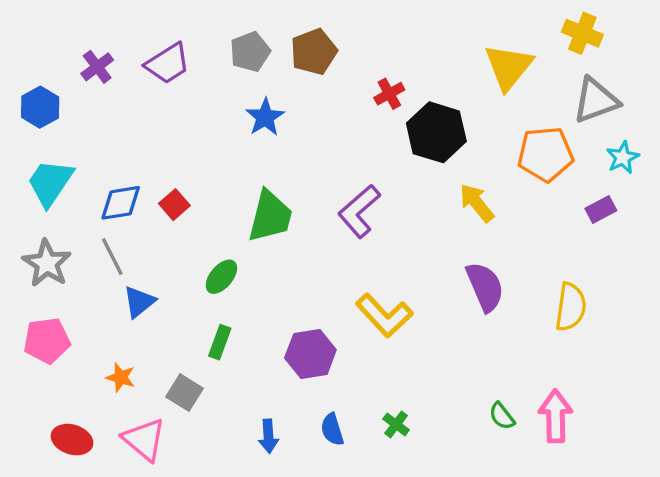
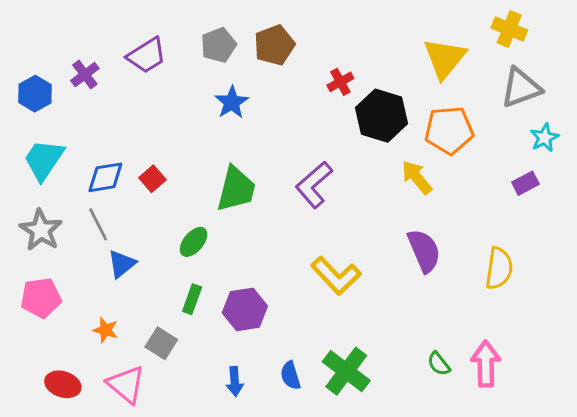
purple cross: (97, 67) -> (85, 75), moved
orange pentagon: (545, 154) -> (449, 130), moved
purple hexagon: (310, 354) -> (245, 309), moved
green cross: (396, 424) -> (346, 371), size x2.0

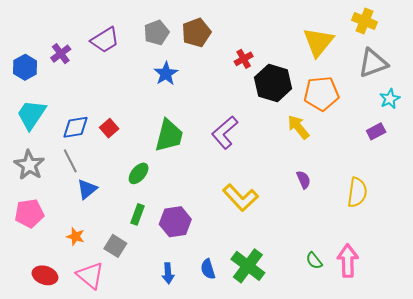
purple semicircle: (424, 251) -> (304, 180), size x0.6

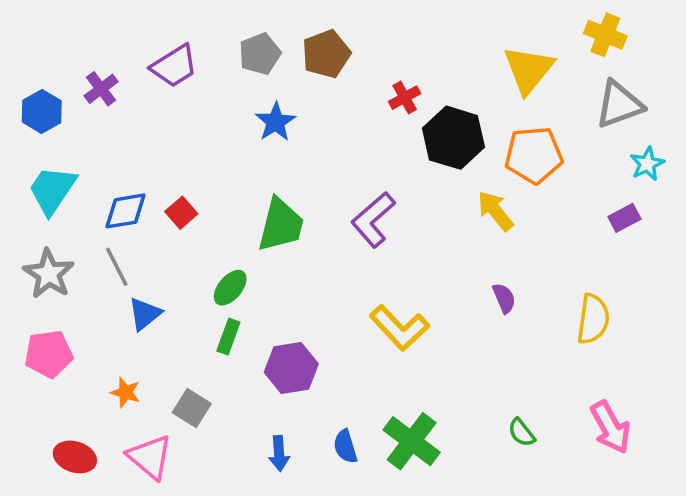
green rectangle: (137, 214) -> (228, 337), moved
pink arrow: (348, 261) -> (611, 427), moved, turned 152

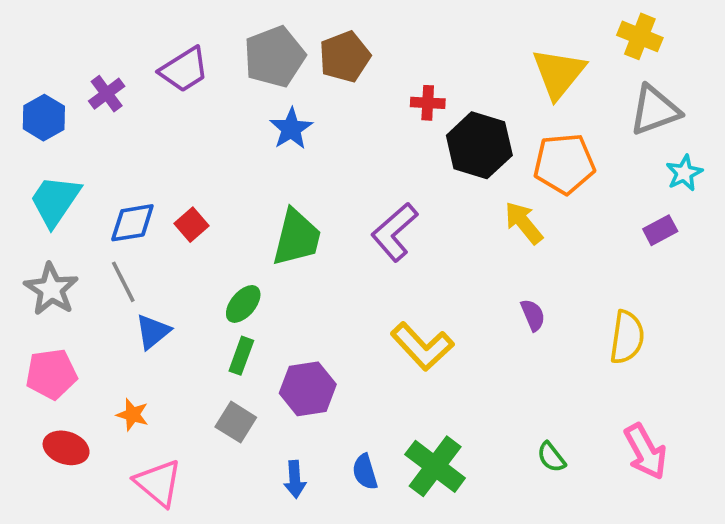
gray pentagon: (260, 54) -> (275, 57), size x1.4
red cross: (405, 98) -> (428, 103), turned 32
gray square: (192, 408) -> (236, 422), moved
red ellipse: (75, 457) -> (66, 448), moved

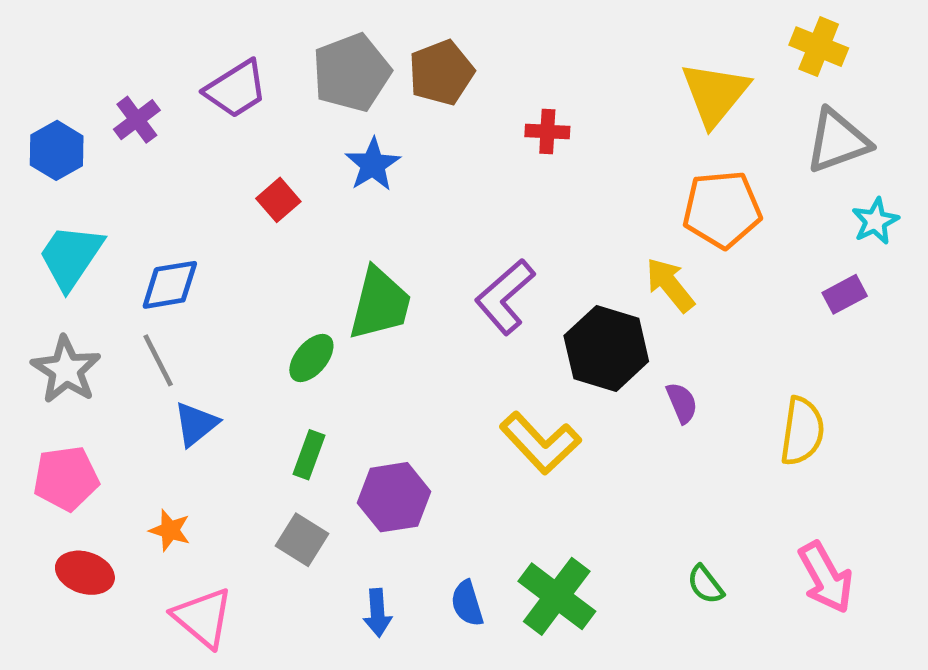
black hexagon: (479, 145) -> (606, 349), moved
red square: (192, 225) -> (278, 200), moved
green ellipse: (243, 304) -> (311, 358), moved

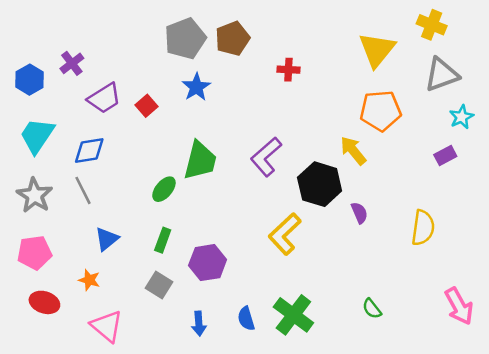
purple trapezoid: (236, 89) -> (104, 98), moved
blue triangle: (196, 424) -> (107, 239), moved
yellow L-shape: (540, 443) -> (285, 234), turned 90
pink arrow: (826, 577) -> (459, 306), moved

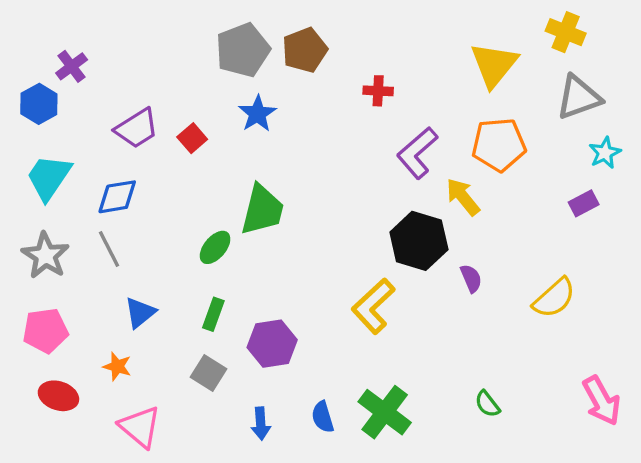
purple cross: (72, 63) -> (72, 66), moved
purple L-shape: (266, 157) -> (417, 153), moved
yellow semicircle: (423, 228) -> (554, 298), turned 40

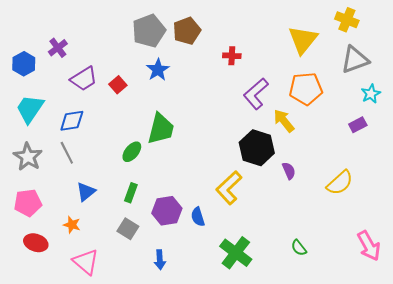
purple cross: (72, 66) -> (58, 48), moved
blue semicircle: (323, 417) -> (198, 217), moved

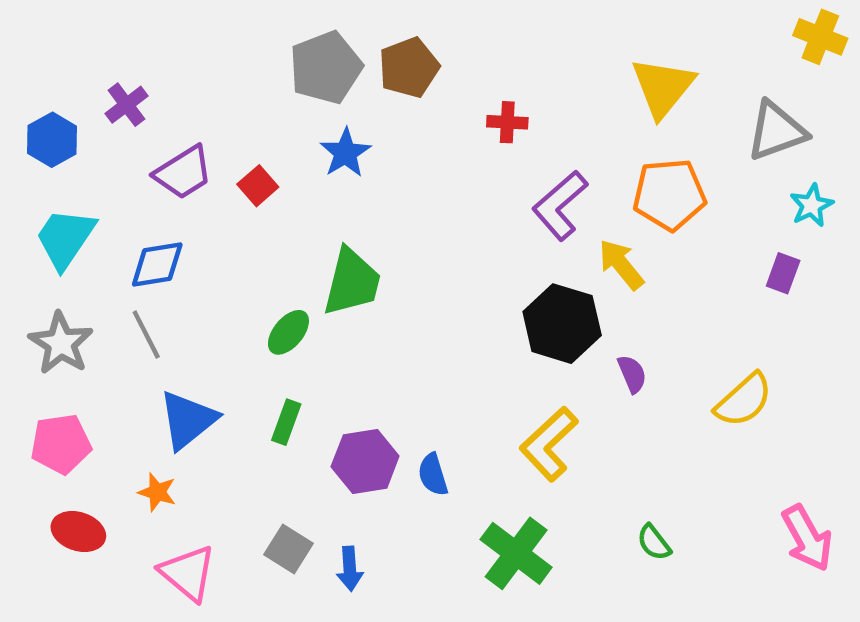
yellow cross: (347, 20) -> (820, 37), moved
purple rectangle: (358, 125) -> (783, 273), turned -42
yellow L-shape: (229, 188) -> (549, 444), moved
blue triangle: (86, 192) -> (188, 420), size x1.4
gray square: (128, 229) -> (288, 549), moved

